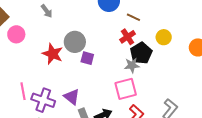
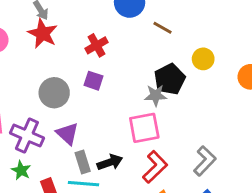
red cross: (128, 37) -> (97, 45), moved
gray circle: (75, 42) -> (54, 93), moved
red star: (53, 54) -> (43, 33), moved

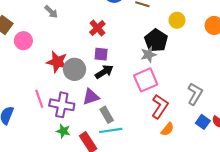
red star: (43, 33) -> (57, 62), moved
purple triangle: (67, 134) -> (91, 97), turned -48
black arrow: (110, 162) -> (104, 72), moved

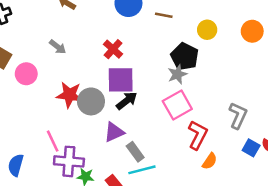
gray arrow: (51, 12) -> (58, 47), moved
purple square: (101, 54) -> (121, 80), size x1.6
purple cross: (62, 105) -> (69, 161), moved

